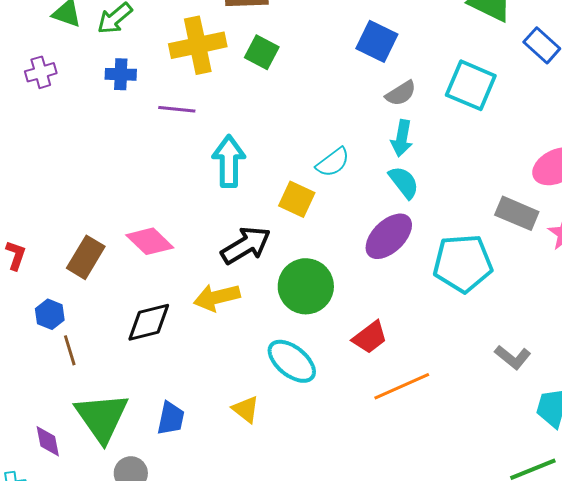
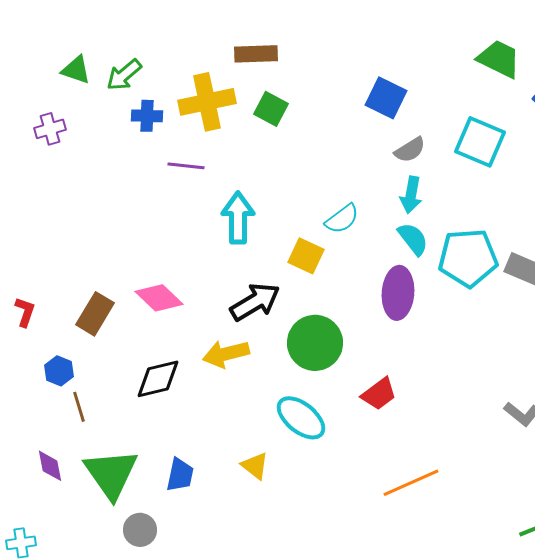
blue cross: (121, 74) -> (147, 116), moved
purple ellipse: (389, 236) -> (398, 293), turned -42
cyan pentagon: (463, 263) -> (468, 258), moved
orange line: (402, 386) -> (411, 483), moved
purple diamond: (48, 441) -> (50, 466), moved

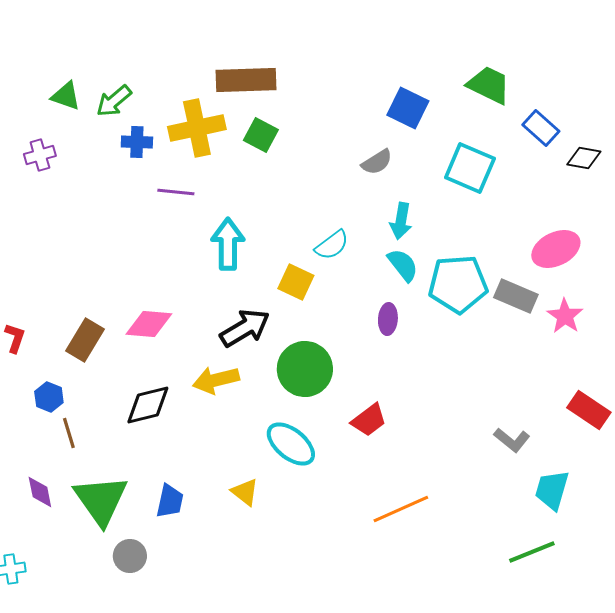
brown rectangle: (256, 54) -> (246, 80), size x1.4
blue square: (386, 98) -> (408, 108), moved
gray semicircle: (410, 150) -> (377, 162), moved
purple ellipse: (398, 293) -> (388, 319), size x0.6
pink diamond: (159, 298) -> (149, 324), turned -39

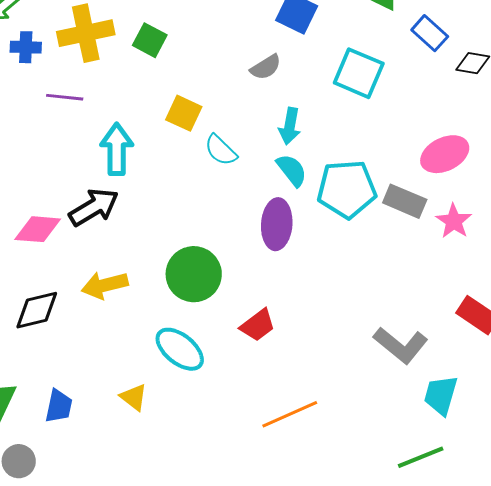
cyan semicircle: (332, 245) -> (221, 150), turned 81
yellow square: (296, 282) -> (184, 113), moved
purple ellipse: (388, 319) -> (277, 224), size x1.6
black arrow: (245, 328) -> (94, 207), moved
gray L-shape: (512, 440) -> (401, 345), size x1.5

